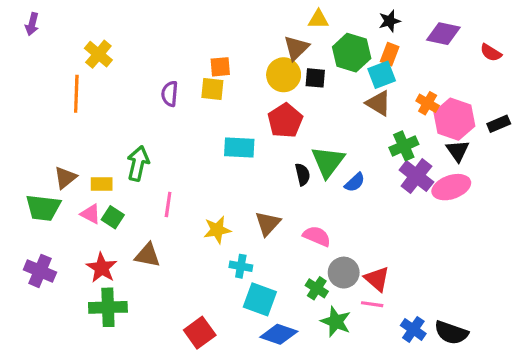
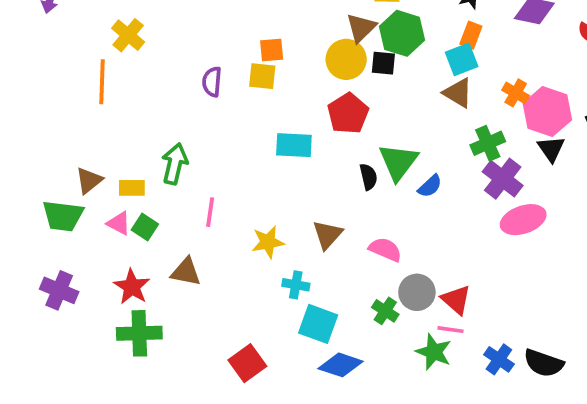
green hexagon: (352, 53) -> (402, 33), moved
pink ellipse: (451, 187) -> (523, 220), moved
green star: (336, 322) -> (434, 352), moved

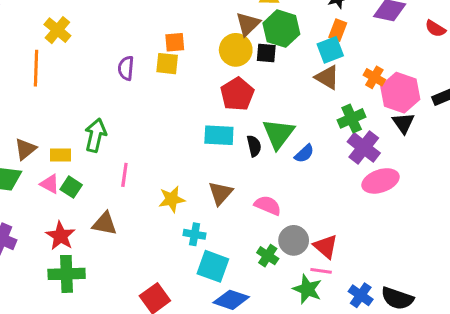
cyan rectangle: (294, 145) -> (219, 135), moved

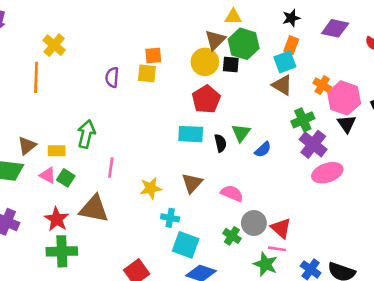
green triangle: (278, 134) -> (241, 133), size x0.7
brown triangle: (105, 224) -> (94, 209), size x1.4

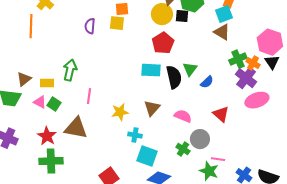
orange cross: (322, 85) -> (253, 63), moved
black semicircle: (220, 143) -> (174, 77), size x1.6
red triangle: (281, 228) -> (221, 114), moved

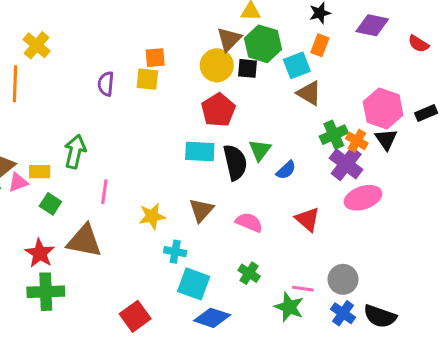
cyan square: (224, 14) -> (297, 65), moved
pink triangle: (40, 102) -> (18, 182), moved, turned -48
gray circle: (200, 139) -> (343, 279), moved

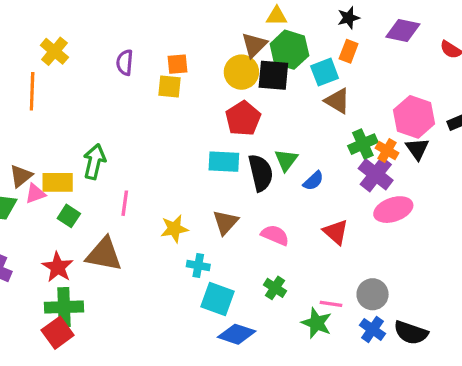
black square: (248, 68) -> (273, 75), size x1.5
purple semicircle: (106, 84) -> (125, 62), moved
yellow rectangle: (40, 172) -> (58, 182), size x1.4
red square: (135, 316) -> (58, 333), moved

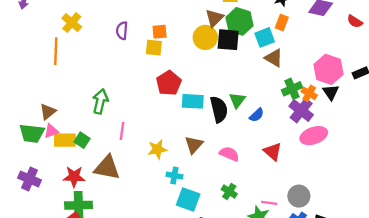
red pentagon: (243, 118) -> (169, 83), moved
yellow rectangle: (58, 182) -> (65, 140), moved
pink triangle: (35, 194) -> (51, 131), moved
red star: (58, 267) -> (74, 177), turned -30

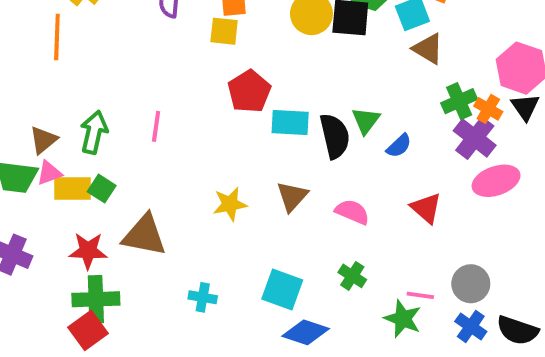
green arrow: (100, 101) -> (94, 132), moved
pink line: (122, 131) -> (156, 126), moved
cyan cross: (174, 176) -> (203, 297), moved

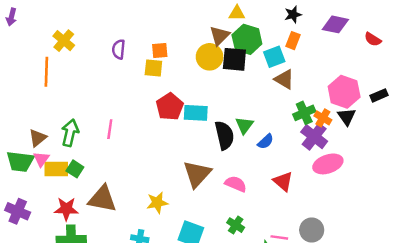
cyan rectangle: (290, 122) -> (196, 113), moved
pink triangle: (49, 173) -> (41, 159), turned -35
brown triangle: (292, 196) -> (197, 174), size x1.4
yellow star: (230, 204) -> (157, 203), moved

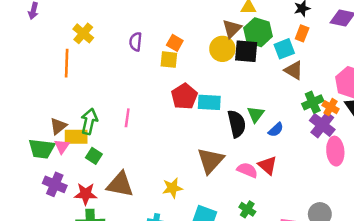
orange square: (160, 51) -> (175, 43), turned 35
pink ellipse: (328, 164) -> (335, 151), turned -76
yellow rectangle: (56, 169) -> (76, 137), moved
red triangle: (283, 181) -> (268, 165), moved
purple cross: (18, 211) -> (55, 184), moved

